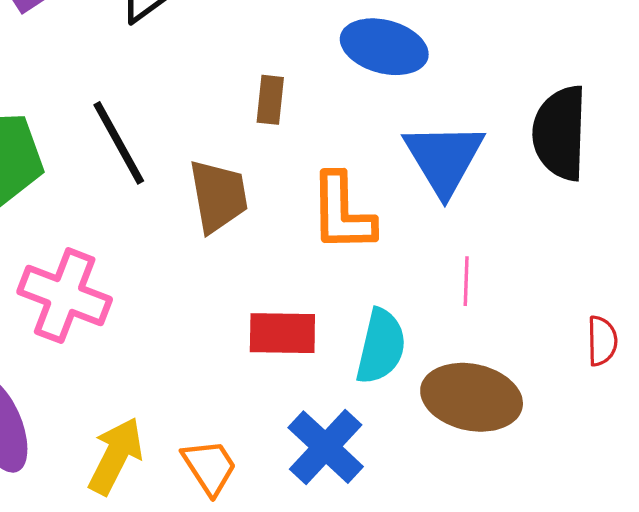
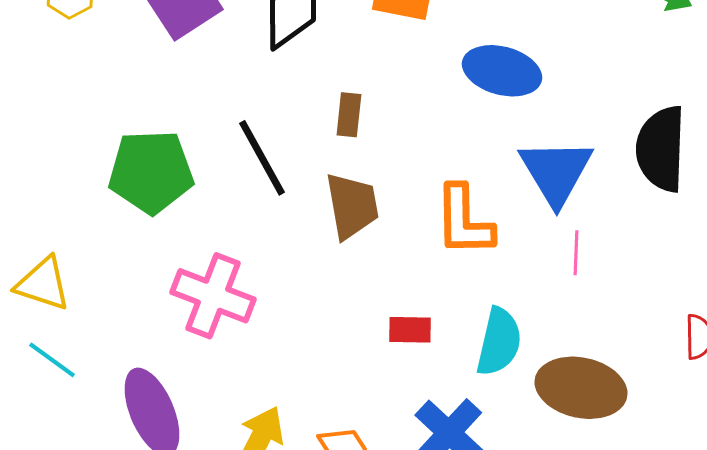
brown rectangle: (270, 100) -> (349, 115), moved
pink line: (466, 281) -> (576, 253), moved
red rectangle: (282, 333) -> (410, 330), size x0.7

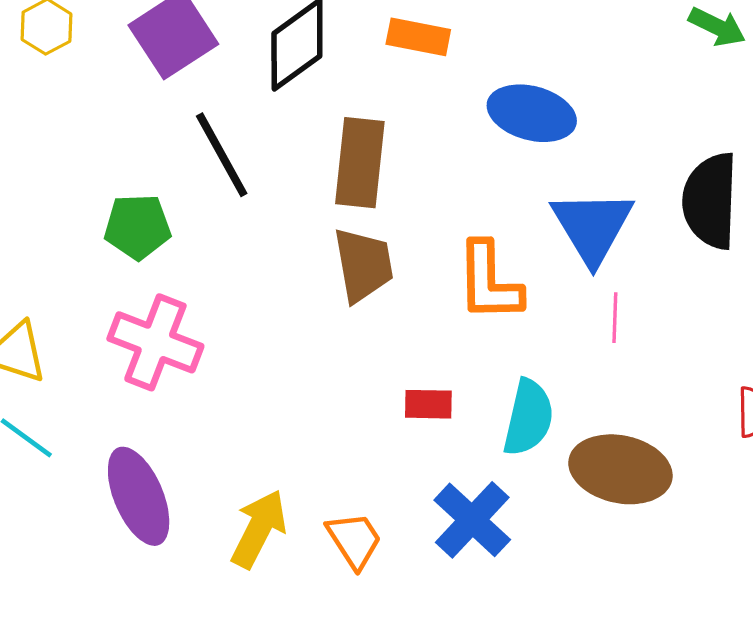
brown rectangle: (349, 115) -> (360, 163), size x1.8
black line: (262, 158) -> (222, 155), moved
green pentagon: (151, 172) -> (137, 227), size x0.7
pink cross: (213, 296) -> (155, 342), moved

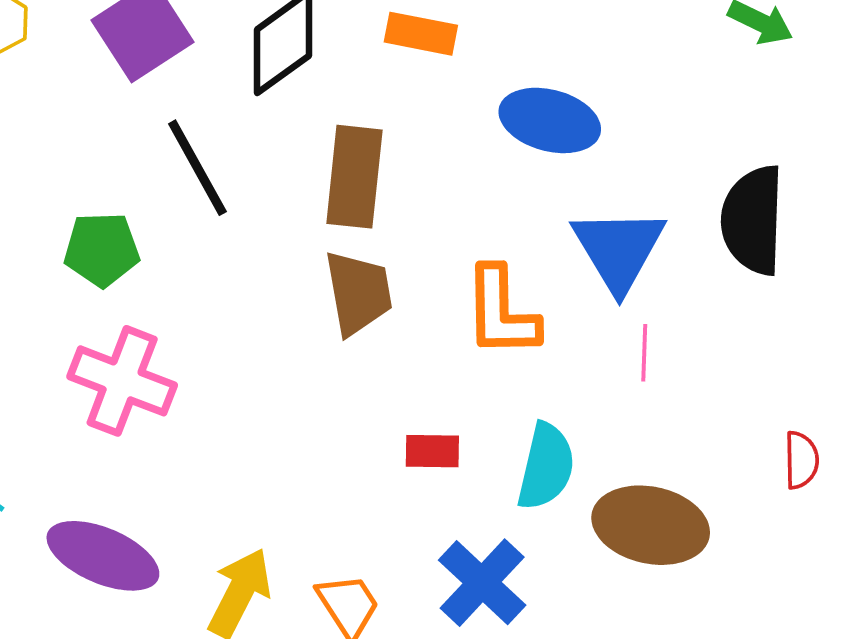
purple ellipse: (139, 496) -> (103, 556), turned -44

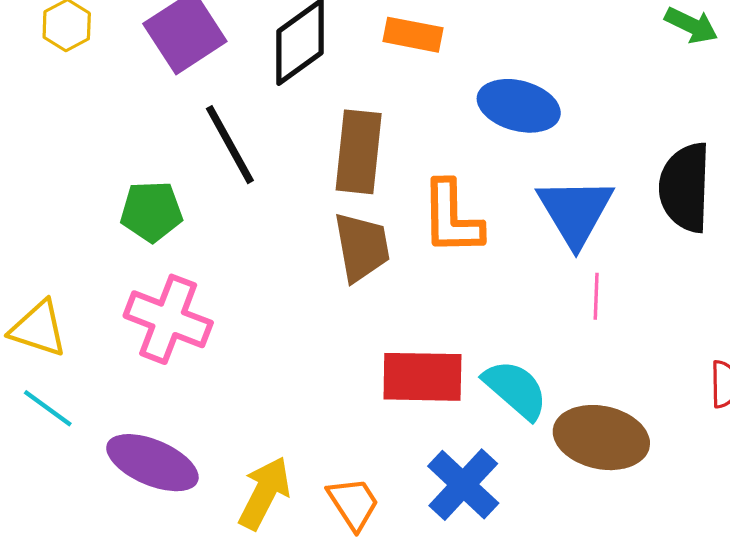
orange L-shape: (501, 312) -> (452, 218), moved
red rectangle: (432, 451) -> (422, 377), size x1.8
cyan semicircle: (546, 466) -> (516, 389), turned -62

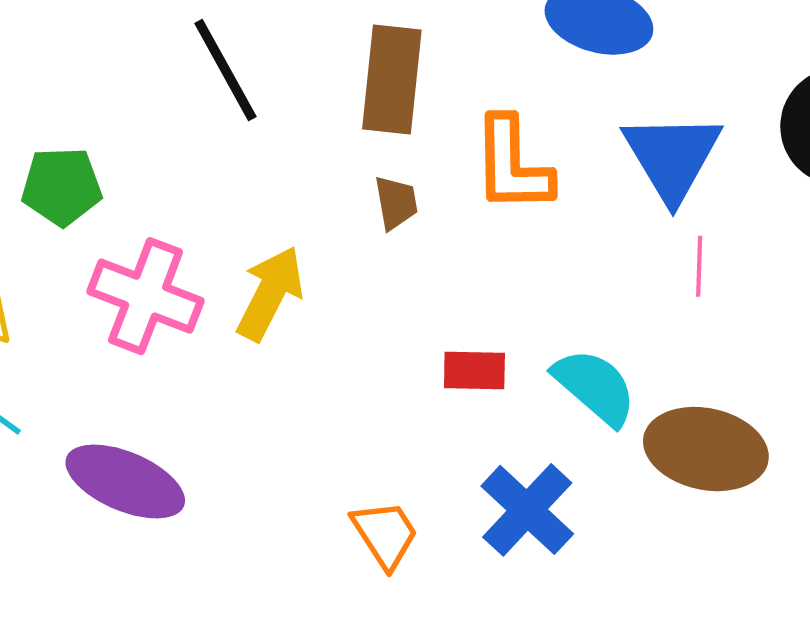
green pentagon: (151, 212) -> (62, 186), moved
brown trapezoid: (362, 247) -> (396, 203), size x0.6
red rectangle: (422, 377) -> (474, 371), size x0.6
yellow arrow: (264, 493) -> (270, 293), moved

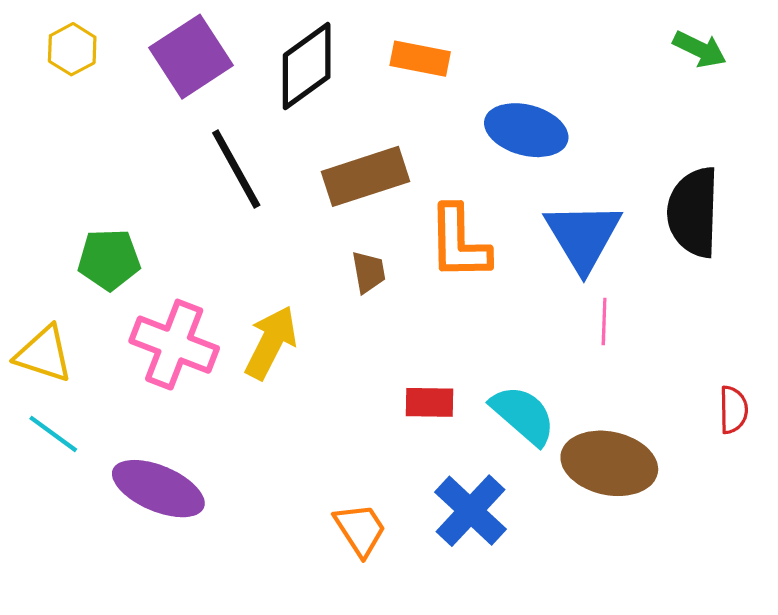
brown rectangle: (392, 80) -> (365, 176), turned 66

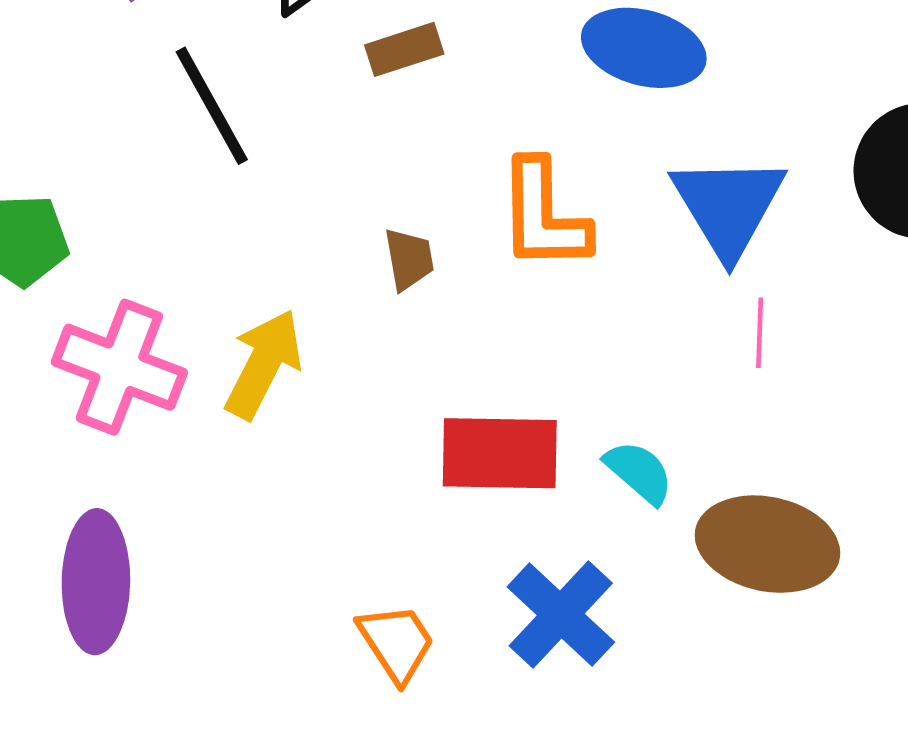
brown rectangle: (365, 176) -> (404, 49), moved, size x0.6
red rectangle: (430, 402) -> (500, 453), size x1.6
cyan semicircle: (523, 415) -> (639, 472), size x0.7
purple ellipse: (158, 489) -> (96, 582), turned 68

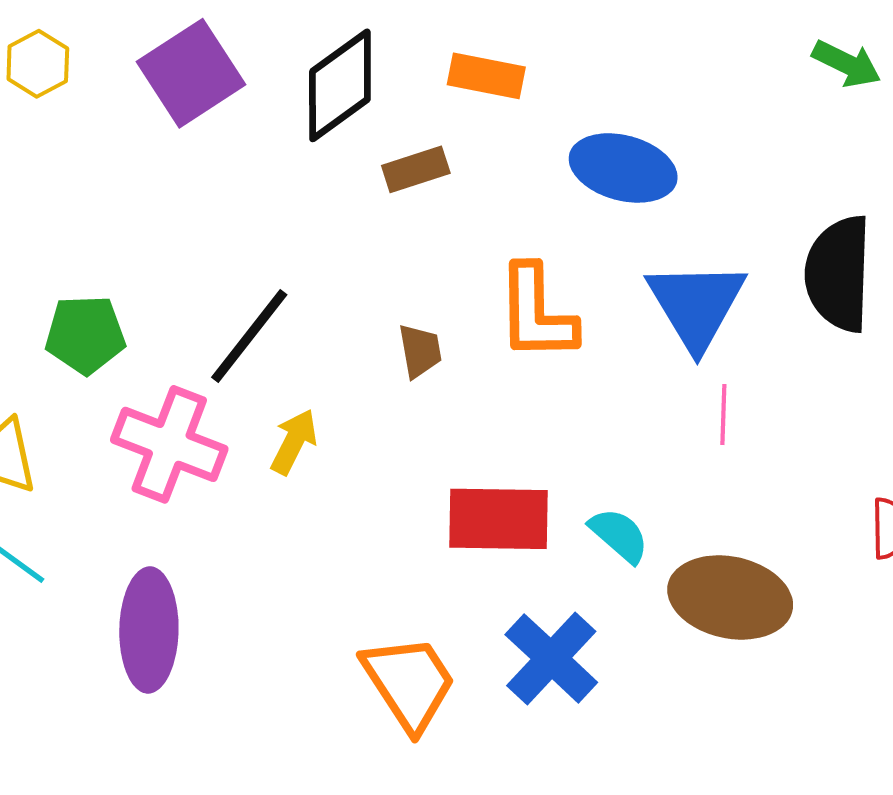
black line: (212, 106) -> (249, 336), moved, turned 67
yellow arrow: (263, 364) -> (294, 442), size x0.7
orange trapezoid: (396, 643) -> (409, 683), size x1.4

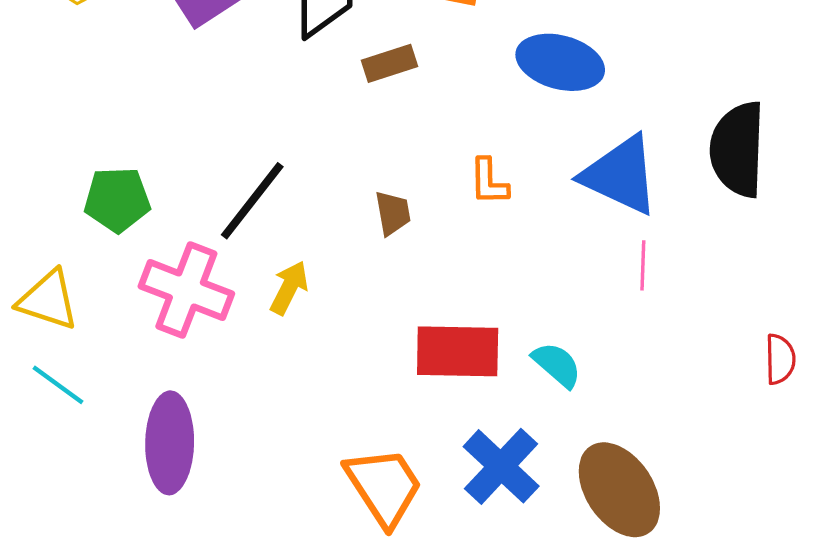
blue triangle: (696, 305) -> (620, 175), turned -34
orange L-shape: (536, 313) -> (489, 182), size x0.6
brown ellipse: (730, 597) -> (619, 490), moved, turned 44

